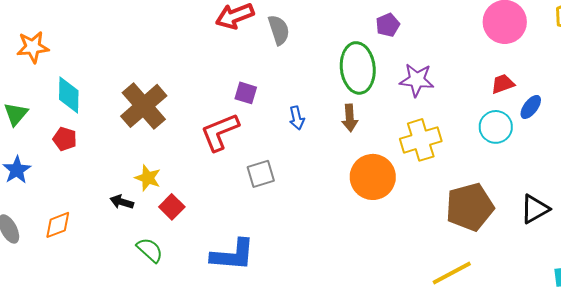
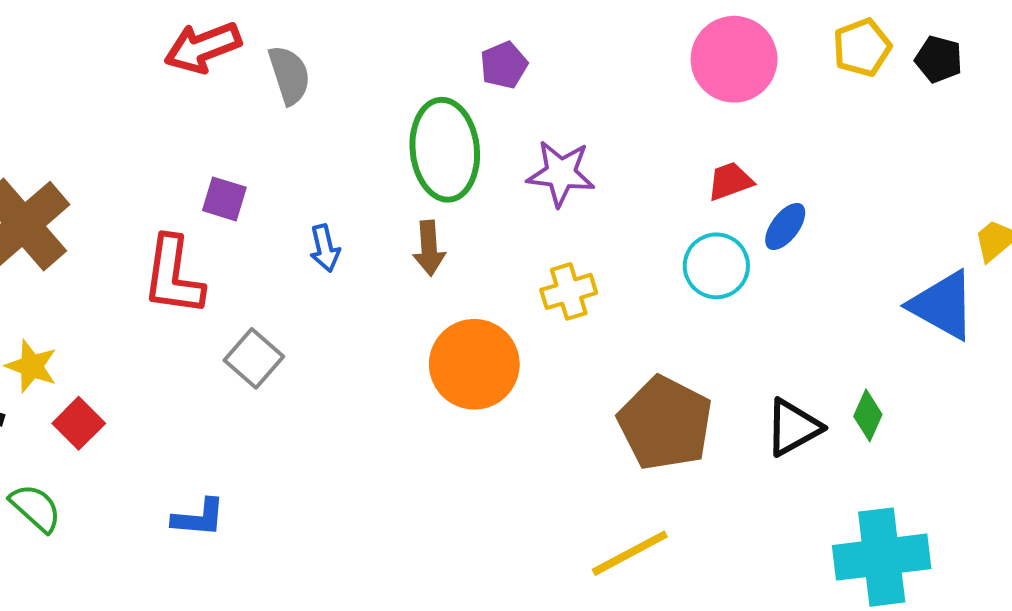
red L-shape: (220, 132) -> (173, 276), turned -60
yellow cross: (421, 140) -> (569, 291), size x0.7
gray square: (261, 174) -> (254, 358), turned -32
brown pentagon: (470, 207) -> (665, 423), turned -30
blue L-shape: (233, 255) -> (199, 518), size x0.6

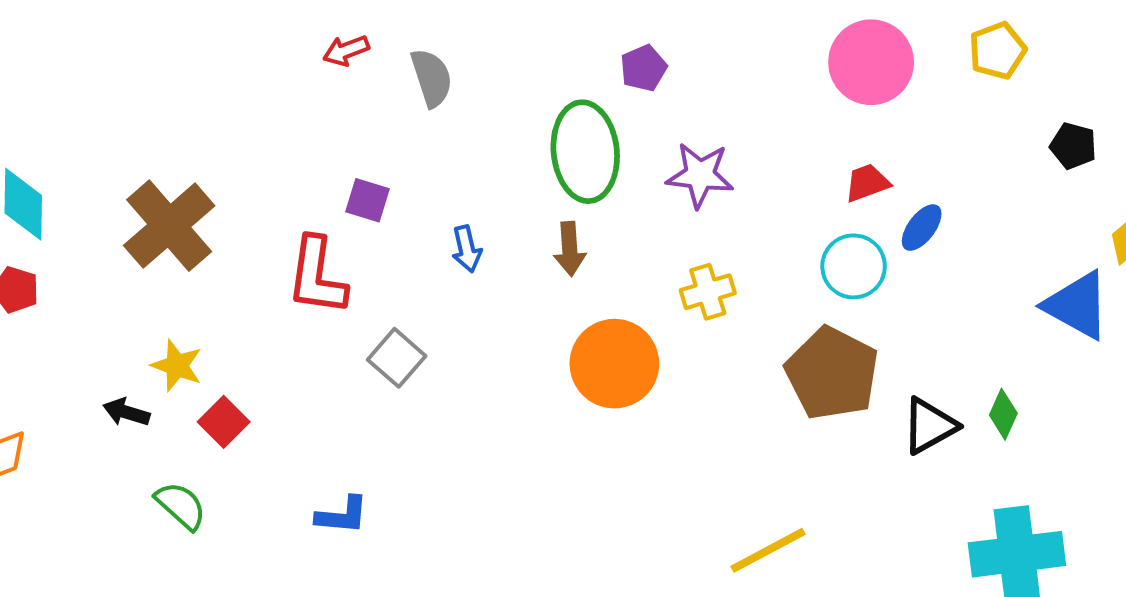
red arrow: (203, 47) -> (346, 51), size x0.6
black pentagon: (939, 59) -> (1073, 146), moved
brown pentagon: (665, 423) -> (832, 373), moved

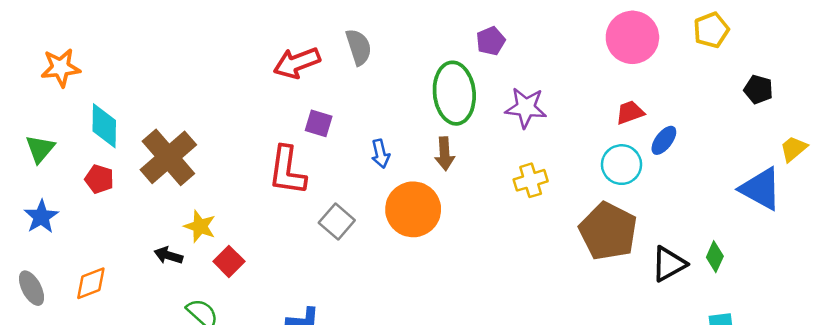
red arrow: (346, 51) -> (297, 63), moved, size x1.6
brown cross: (169, 226) -> (168, 157), moved
orange circle: (614, 364) -> (413, 209), moved

